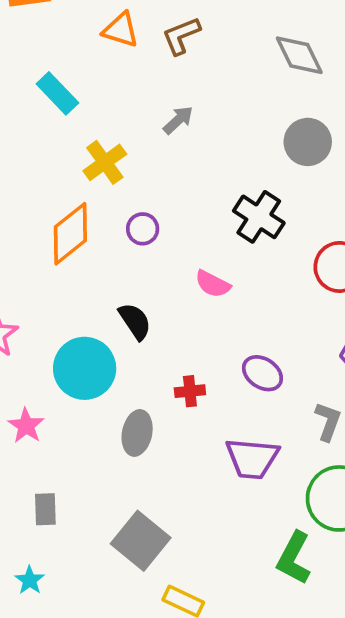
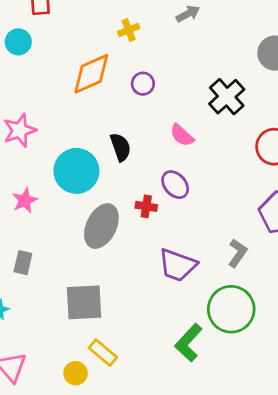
yellow cross: (105, 162) -> (129, 30), size x0.7
purple ellipse: (262, 373) -> (175, 185), moved
gray ellipse: (137, 433) -> (101, 226), size x1.4
gray square: (141, 541) -> (84, 302), turned 33

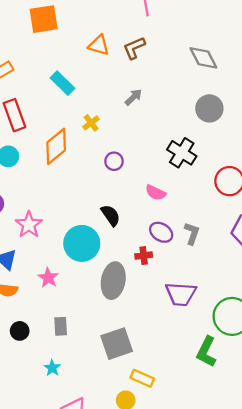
orange diamond: (91, 74) -> (56, 146), moved
gray L-shape: (238, 253) -> (192, 233), moved

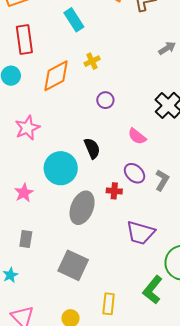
gray arrow: (133, 97) -> (167, 48), moved
pink star: (29, 225) -> (27, 128), moved
gray square: (117, 344) -> (73, 265), turned 32
yellow rectangle: (142, 378) -> (109, 304), moved, turned 60

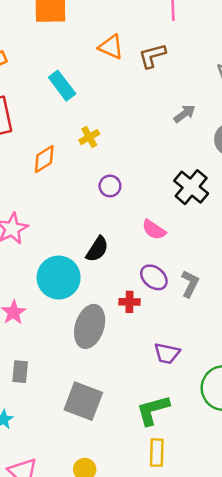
orange diamond: (56, 76) -> (44, 159), size x0.7
black semicircle: (92, 148) -> (97, 249), turned 60
purple trapezoid: (140, 233) -> (167, 353), size x0.7
green L-shape: (153, 290) -> (153, 410), moved, turned 40
yellow rectangle: (109, 304) -> (157, 453), moved

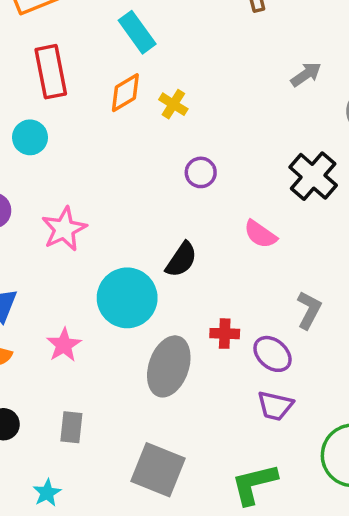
yellow cross: (89, 137) -> (173, 104), turned -30
orange diamond: (44, 159) -> (125, 93), moved
purple ellipse: (154, 277) -> (272, 354), moved

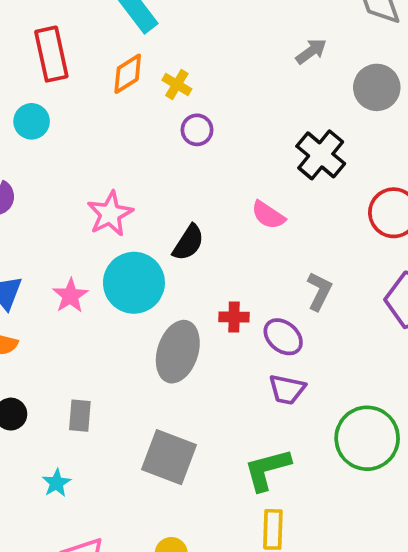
purple circle: (201, 172) -> (197, 130), moved
pink star: (64, 229) -> (110, 214), moved
pink star: (64, 345) -> (70, 296), moved

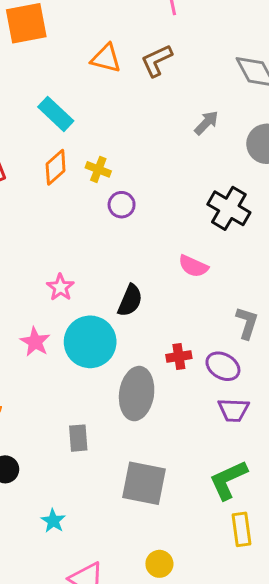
pink star: (110, 214) -> (60, 287), size x0.7
pink star: (70, 296) -> (35, 342), moved
gray rectangle: (80, 416) -> (78, 438), moved

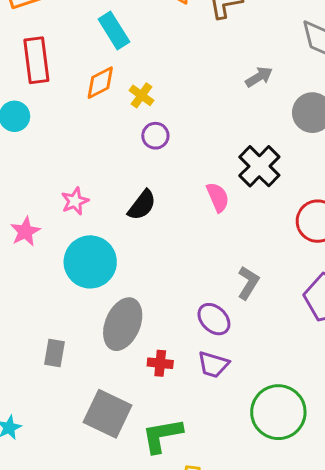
pink semicircle: (193, 266) -> (218, 197), moved, turned -152
black semicircle: (130, 301) -> (142, 205), moved
pink star: (35, 342) -> (25, 232), moved
red cross: (179, 357) -> (160, 363), moved
green L-shape: (228, 480) -> (162, 435), moved

